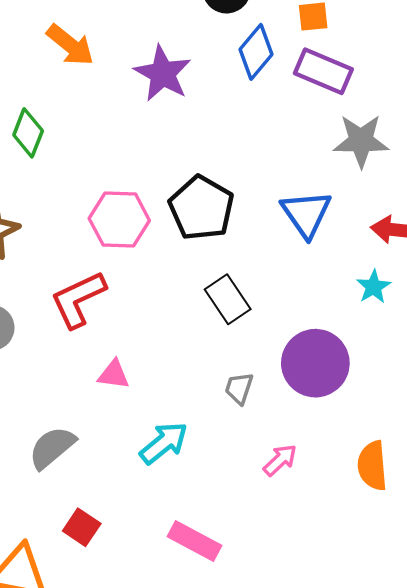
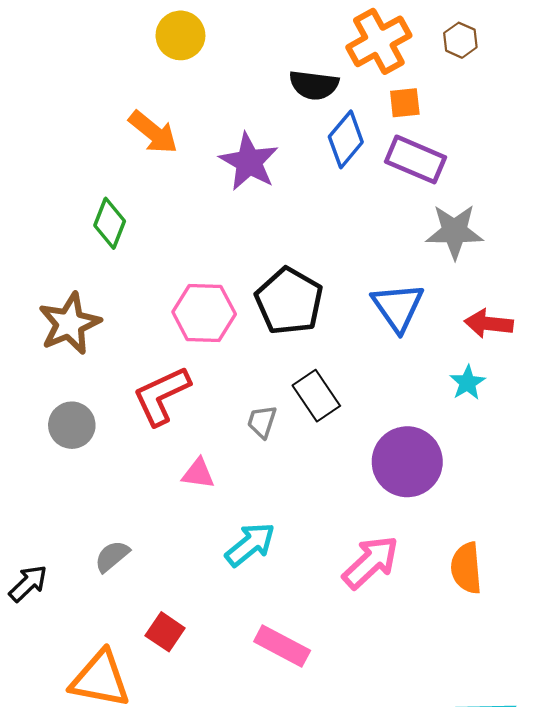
gray trapezoid: (239, 388) -> (262, 422), moved
gray semicircle: (52, 448) -> (112, 556), moved, size x0.7
pink arrow: (280, 460) -> (371, 562), size x1.6

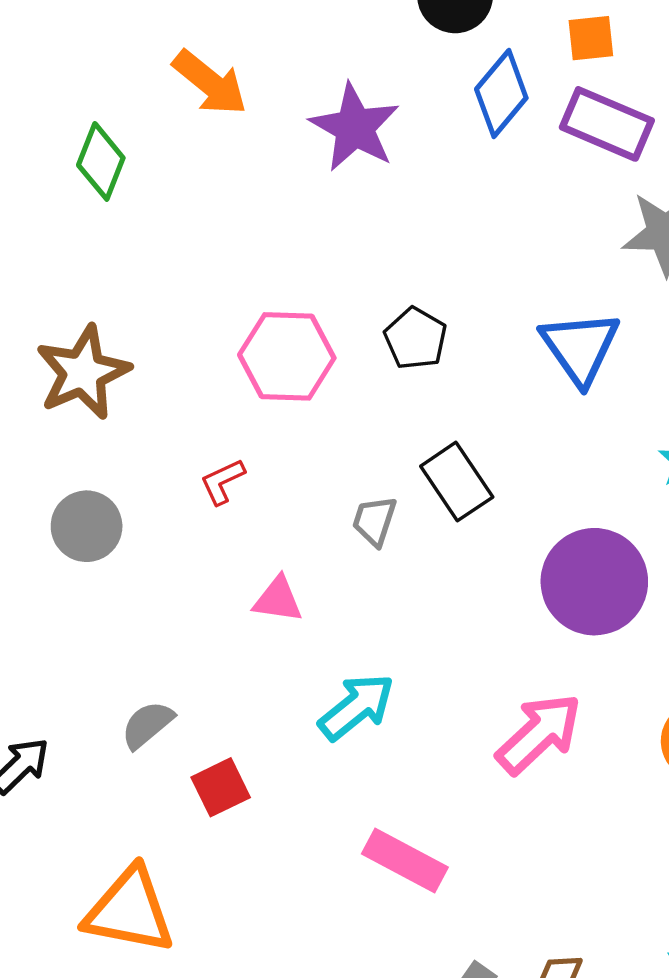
green diamond: (110, 223) -> (101, 161), moved
black pentagon: (289, 301) -> (416, 338), size x0.6
red L-shape: (162, 396) -> (222, 482), size x0.5
red square: (165, 632) -> (221, 787), moved, turned 30

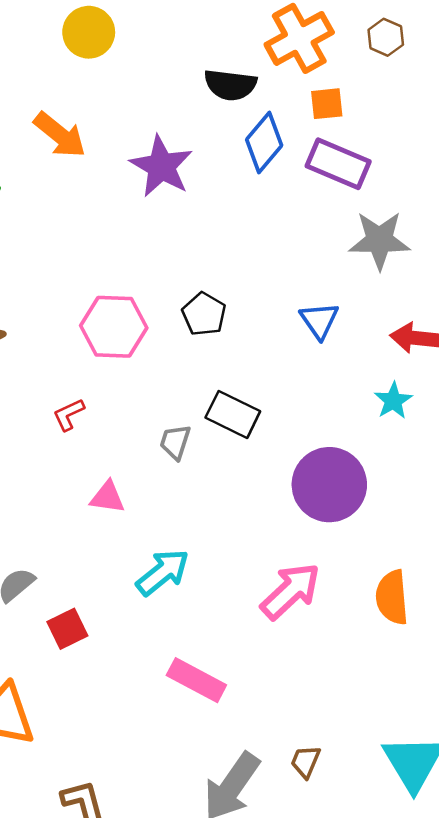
blue triangle: (580, 347) -> (319, 320), size x0.7
black rectangle: (457, 482) -> (233, 414), turned -30

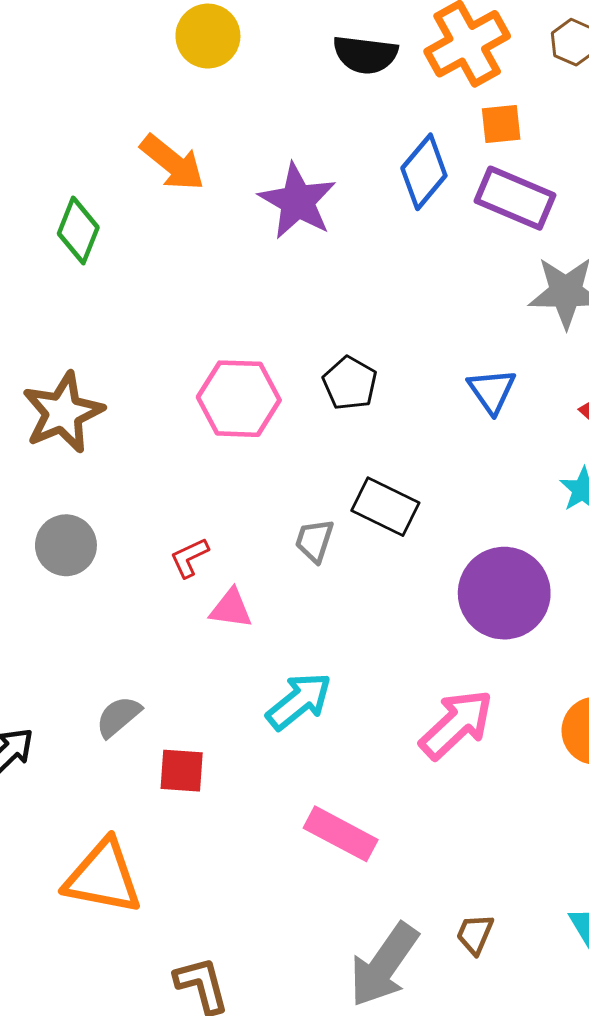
black semicircle: (230, 85) -> (365, 55), moved
red L-shape: (69, 414) -> (189, 558), moved
red square: (67, 629) -> (182, 771), turned 30

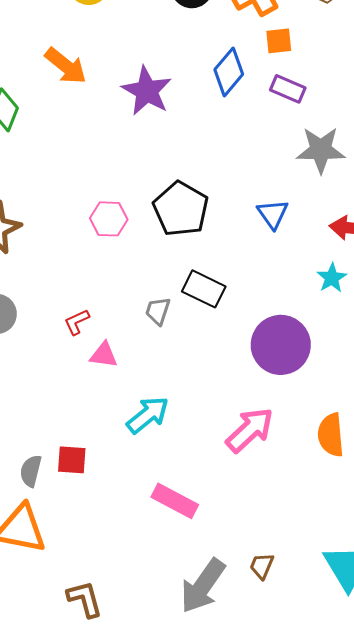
purple rectangle: (515, 198) -> (288, 89), size x0.7
black pentagon: (350, 383) -> (181, 209), size x1.6
pink hexagon: (239, 399) -> (109, 219), size x0.7
gray semicircle: (118, 717) -> (31, 471), moved, turned -36

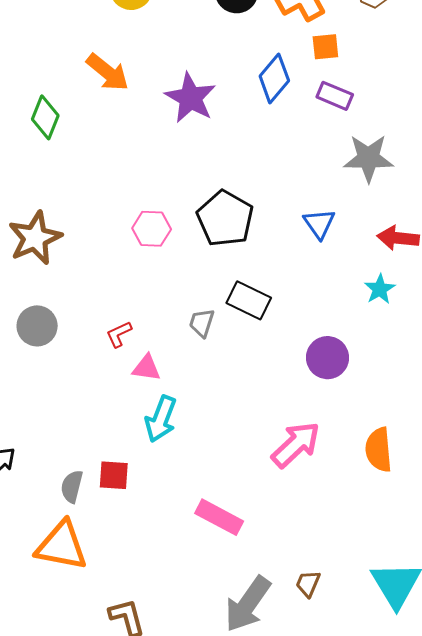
purple circle: (281, 345) -> (328, 358), size x0.7
cyan arrow: (148, 415) -> (161, 419), moved, turned 150

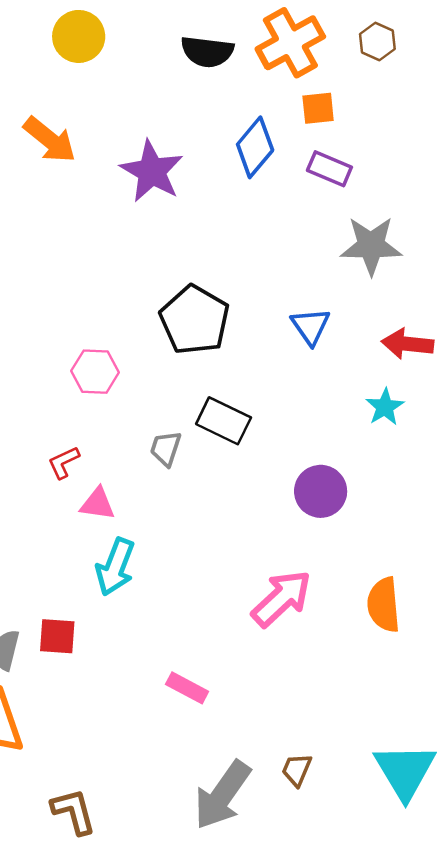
pink hexagon: (152, 229) -> (95, 372), moved
pink rectangle: (219, 517) -> (187, 688), size x0.7

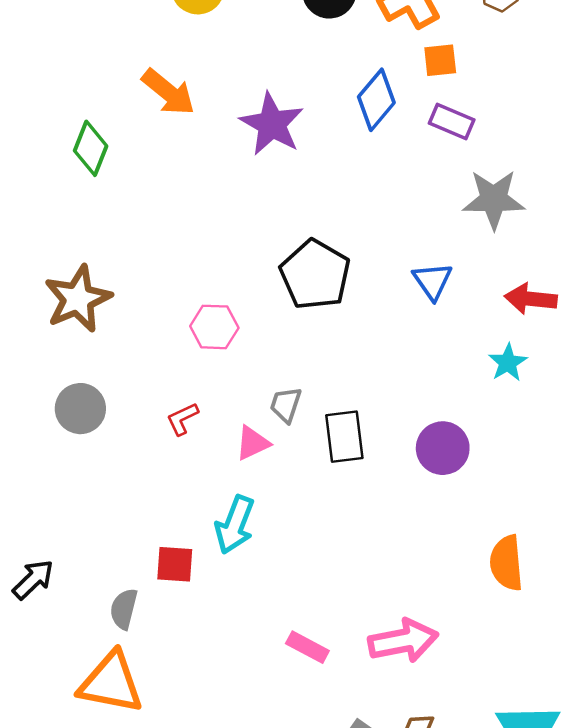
black rectangle: (224, 421) -> (344, 437), moved, turned 57
pink triangle: (98, 504) -> (253, 443), moved, turned -33
pink arrow: (282, 598) -> (403, 641), moved, turned 32
red square: (57, 636) -> (175, 564), moved

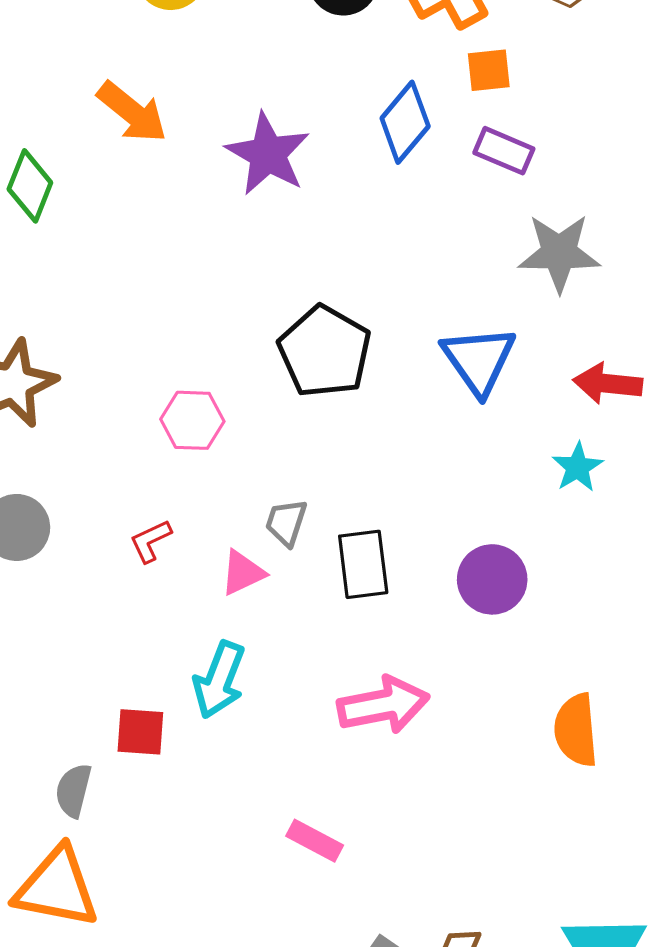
blue triangle: (432, 281) -> (479, 360), size x1.4
pink arrow: (403, 641) -> (383, 705), moved

